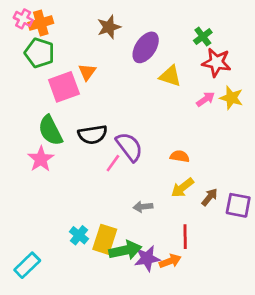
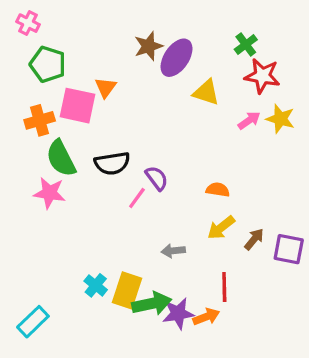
orange cross: (41, 23) -> (40, 120), moved
brown star: (109, 27) -> (148, 46), moved
pink square: (64, 87) -> (77, 106), turned 32
purple semicircle: (129, 147) -> (157, 178), size x0.7
pink star: (41, 159) -> (49, 193), turned -30

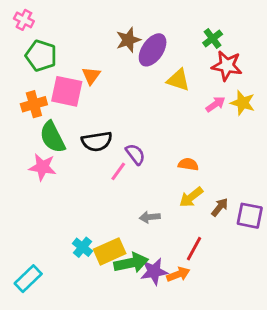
red line: (224, 287) -> (194, 249), turned 30
yellow rectangle: (127, 290) -> (110, 251), turned 48

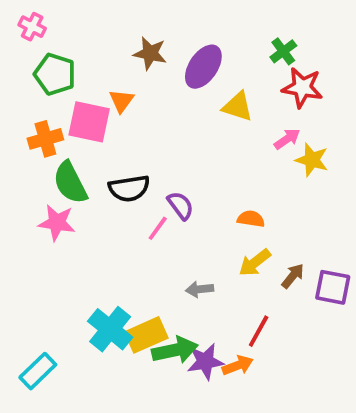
brown star: (128, 40) -> (150, 53), moved, turned 30
yellow star: (243, 103) -> (312, 160), moved
cyan cross: (83, 247) -> (110, 329), size x1.6

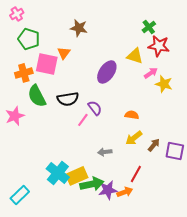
pink cross: (32, 27) -> (17, 14), turned 32
purple ellipse: (203, 67) -> (107, 72), moved
yellow triangle: (238, 107) -> (135, 56), moved
pink star: (57, 223) -> (15, 116), moved, turned -30

